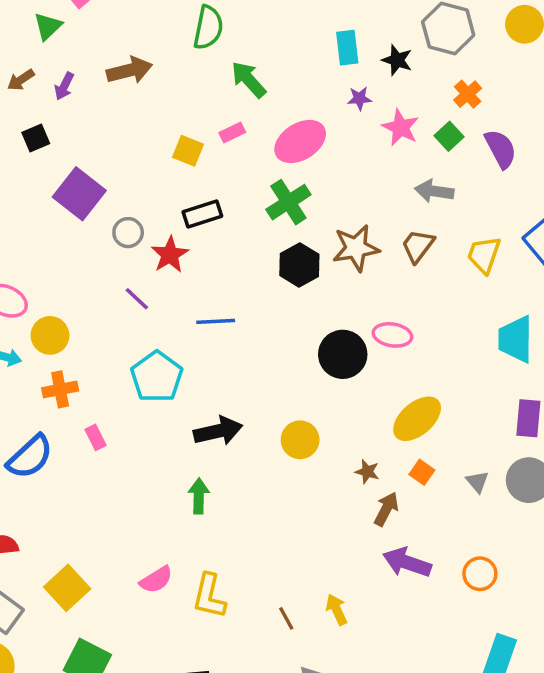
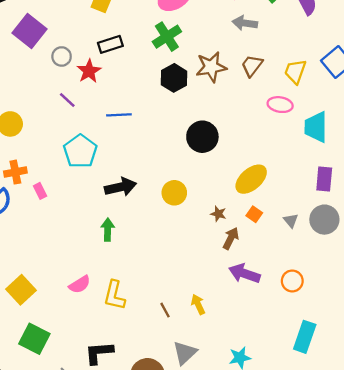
gray arrow: (434, 191) -> (245, 23), moved
pink ellipse: (392, 335) -> (280, 105), moved
orange cross: (60, 389) -> (15, 172), moved

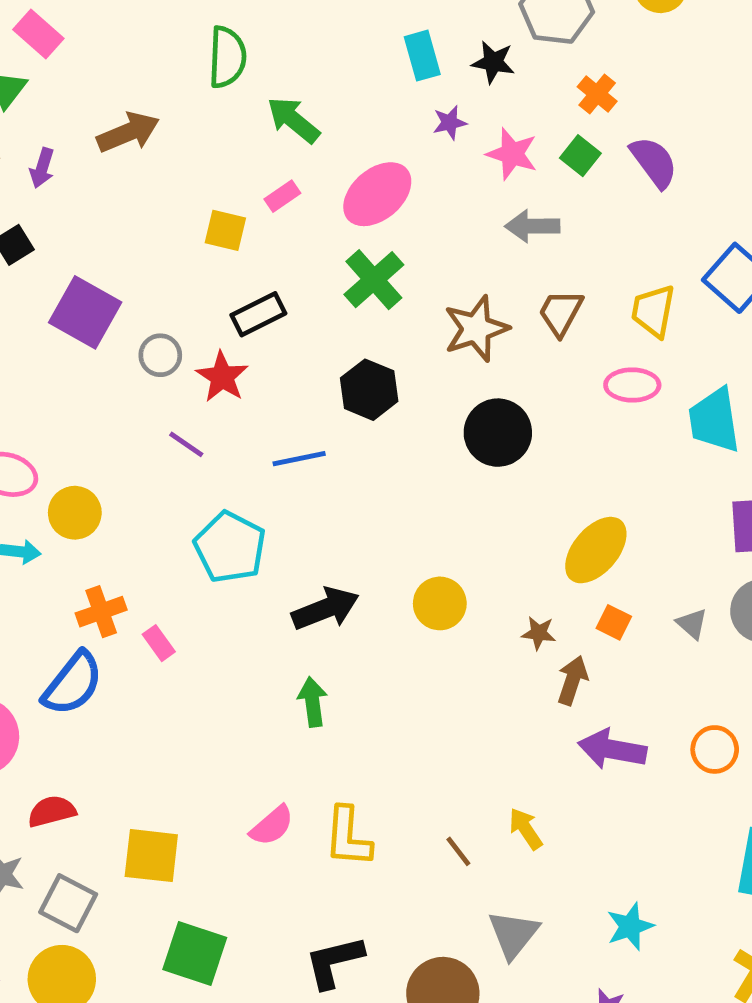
black hexagon: (174, 78) -> (369, 390), moved
black circle: (202, 137) -> (498, 433), moved
yellow square: (21, 290) -> (151, 856), turned -32

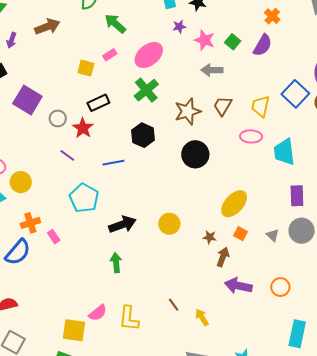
orange cross: (597, 94) -> (272, 16), moved
purple semicircle: (654, 162) -> (263, 45), turned 65
brown line: (458, 851) -> (174, 305), moved
yellow square: (151, 856) -> (74, 330), moved

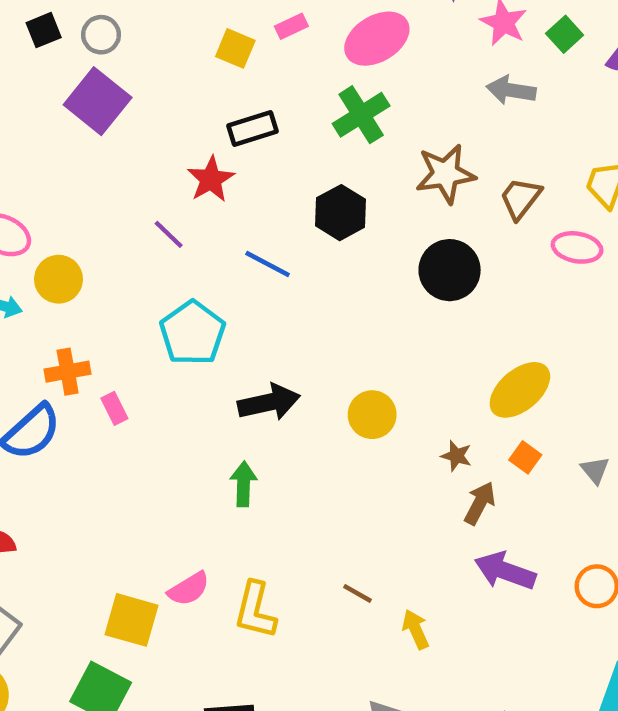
brown trapezoid: (223, 106) -> (520, 198), moved
gray circle: (58, 118) -> (101, 35), moved
blue line: (113, 163) -> (268, 264), turned 30
brown line: (174, 305) -> (358, 593), turned -32

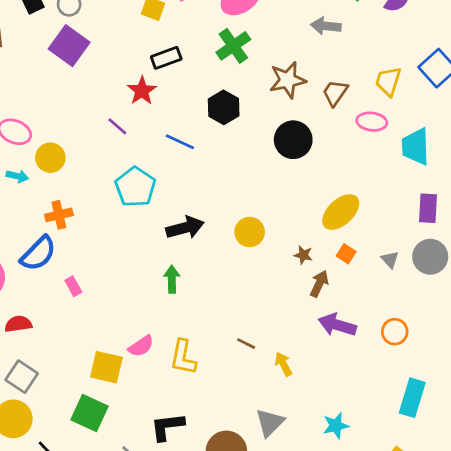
pink rectangle: (114, 408) -> (73, 286), moved

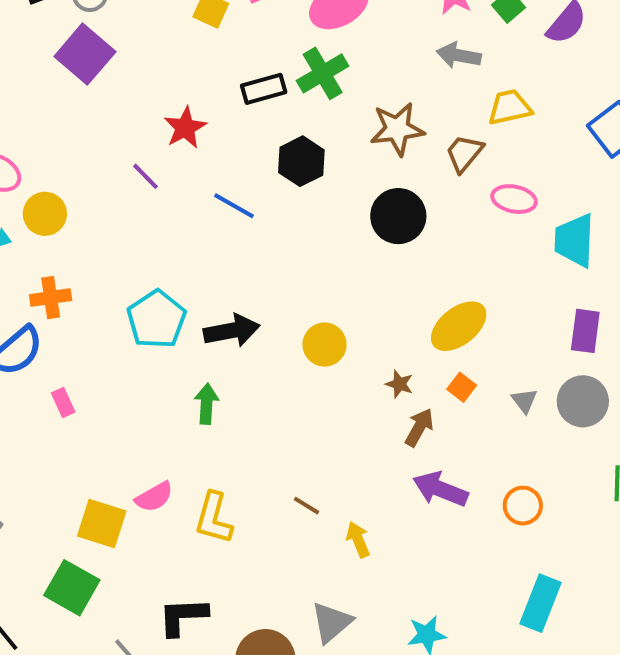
black rectangle: (166, 58) -> (264, 89), moved
yellow trapezoid: (388, 81) -> (510, 107), moved, turned 56
cyan pentagon: (135, 187) -> (156, 319), moved

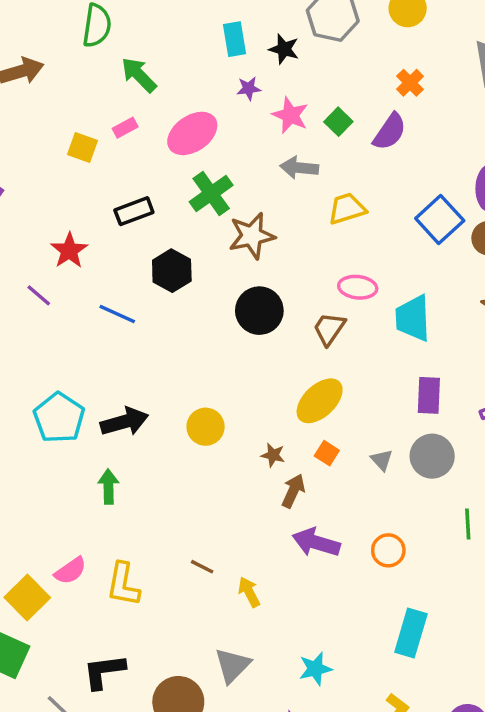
green cross: (323, 73) -> (211, 193), moved
brown trapezoid: (464, 153) -> (329, 329), moved
yellow square: (102, 523) -> (27, 597), turned 33

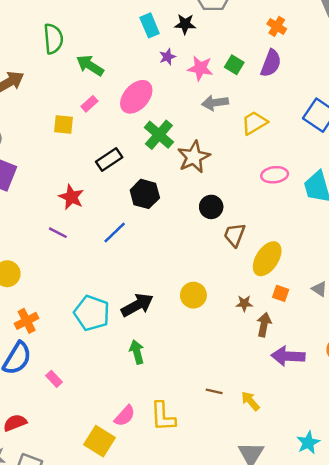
black circle: (259, 311) -> (211, 207), size x0.7
blue line: (117, 314) -> (115, 233), turned -55
brown trapezoid: (329, 329) -> (235, 235), moved

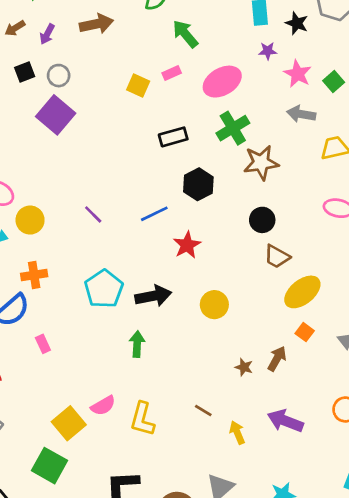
red star: (71, 197) -> (187, 245), moved
purple line: (58, 233) -> (93, 214), moved
brown trapezoid: (235, 235) -> (277, 256), turned -100
brown star: (244, 303) -> (244, 367), moved
purple arrow: (288, 356) -> (285, 421), moved

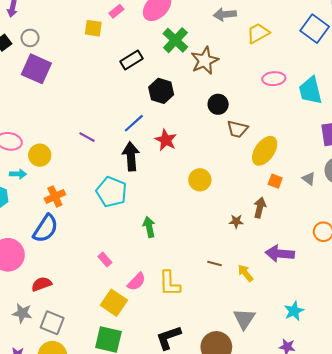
black arrow: (153, 296) -> (131, 156), moved, turned -68
pink rectangle: (43, 344) -> (105, 260), moved

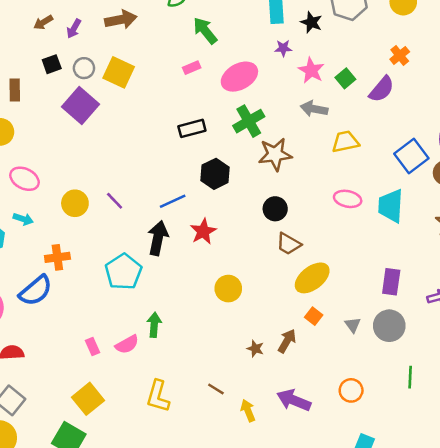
yellow square: (93, 28) -> (119, 72), moved, size x1.4
cyan trapezoid: (310, 91) -> (391, 206), moved
yellow circle: (40, 155) -> (75, 203), moved
pink semicircle: (136, 282) -> (127, 344), moved

